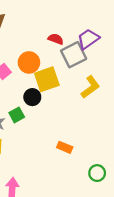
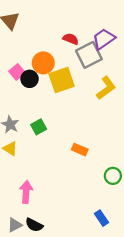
black circle: (32, 97) -> (30, 79), moved
green square: (17, 115) -> (39, 127), moved

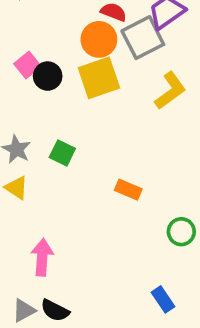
orange circle: (43, 63) -> (99, 39), moved
green square: (39, 127) -> (62, 153), turned -35

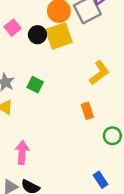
black circle: (48, 76) -> (37, 35), moved
yellow L-shape: (170, 91) -> (99, 73), moved
orange rectangle: (128, 190) -> (87, 111), moved, turned 49

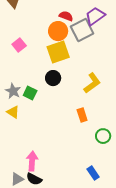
black circle: (37, 35) -> (53, 78), moved
green square: (35, 85) -> (30, 93), moved
pink arrow: (22, 152) -> (32, 161), moved

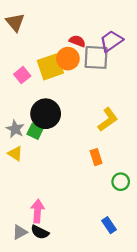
gray square: (82, 30) -> (96, 57), turned 30
yellow square: (58, 52) -> (50, 67), moved
black circle: (53, 78) -> (46, 114), moved, size x1.6

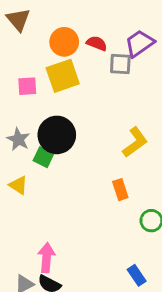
gray square: (96, 57) -> (120, 64), size x0.7
orange circle: (68, 59) -> (64, 42), moved
pink square: (22, 75) -> (27, 86), turned 35
gray star: (15, 129) -> (18, 139), moved

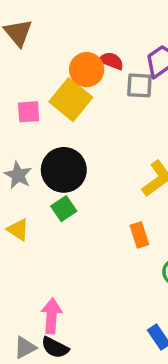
orange circle: (64, 42) -> (87, 70), moved
yellow square: (63, 76) -> (71, 100), turned -32
green square: (43, 157) -> (64, 209), moved, turned 30

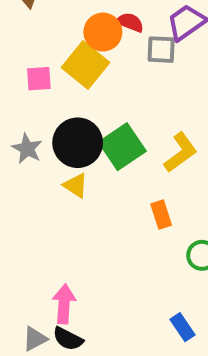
green square: (64, 209) -> (122, 147), moved, size x1.6
yellow triangle: (18, 230) -> (76, 185), moved

